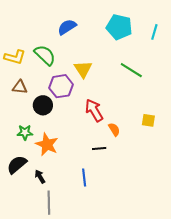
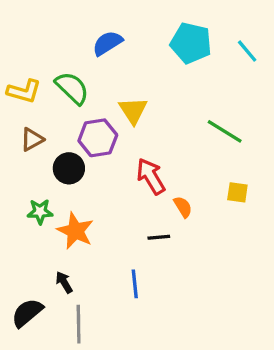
cyan line: (154, 32) -> (247, 51), turned -56
green line: (131, 70) -> (225, 131), moved
brown triangle: (20, 87) -> (32, 139), turned -35
black semicircle: (17, 165) -> (27, 313), moved

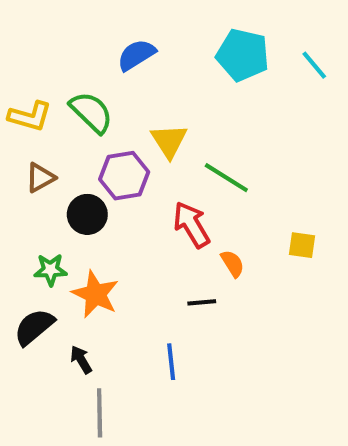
green line: (225, 131) -> (226, 178), moved
black semicircle: (27, 313) -> (34, 327), moved

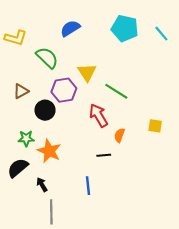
yellow L-shape: (30, 116) -> (16, 38), moved
orange semicircle: (232, 264) -> (119, 135), turned -128

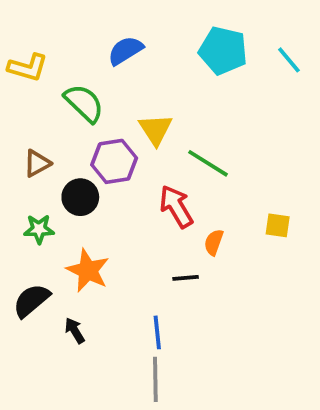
green star: (26, 138) -> (39, 229), moved
gray line: (51, 212) -> (155, 379), moved

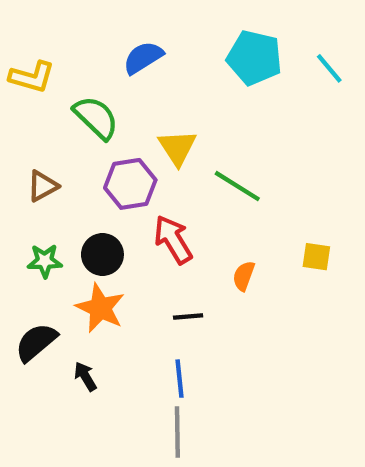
black circle: (80, 197) -> (102, 255), moved
red arrow: (176, 207) -> (173, 240), moved
black line: (186, 278) -> (188, 317), moved

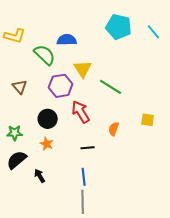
blue semicircle: (143, 58) -> (67, 40), moved, turned 30
brown triangle: (43, 186) -> (20, 87), turned -42
green star: (45, 261) -> (15, 133), moved
orange star: (100, 308) -> (47, 144), size x0.6

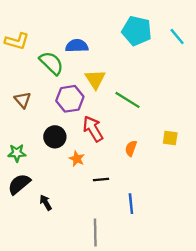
orange star: (47, 144) -> (77, 159), moved
black line: (88, 148) -> (101, 179), moved
blue line: (84, 177) -> (131, 204), moved

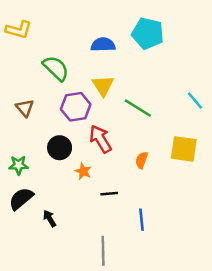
cyan line: (177, 37) -> (195, 101), moved
yellow L-shape: (17, 41) -> (19, 30), moved
blue semicircle: (77, 46) -> (103, 45), moved
yellow square: (170, 138) -> (184, 149), size x1.6

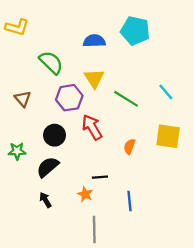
cyan line: (195, 101) -> (166, 92), moved
orange star: (83, 171) -> (85, 194), moved
black semicircle: (21, 199) -> (48, 167), moved

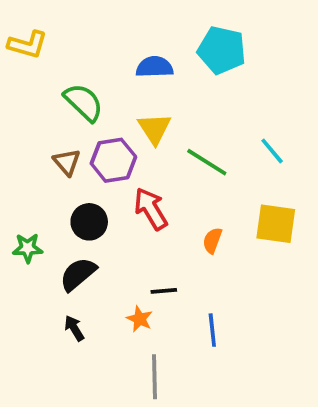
brown triangle: (23, 99) -> (67, 162), moved

